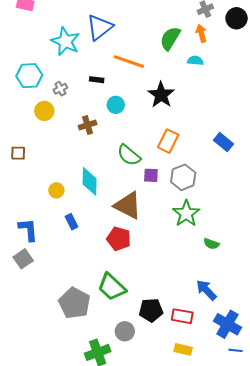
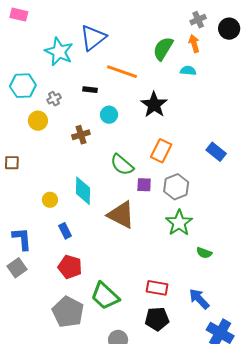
red pentagon: (119, 239) -> (70, 267), moved
black pentagon: (151, 310) -> (157, 319), moved
red rectangle: (182, 316) -> (157, 288), moved

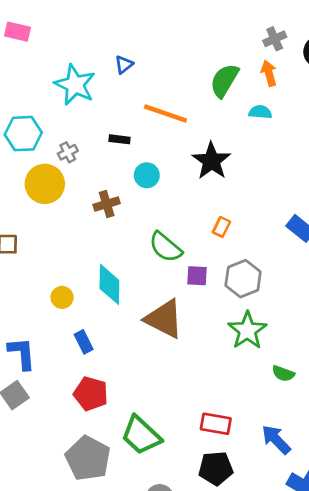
blue triangle: (93, 38) -> (124, 65), size x0.5
yellow circle: (38, 121) -> (45, 184), size x1.4
orange rectangle: (161, 151) -> (222, 227), size x0.6

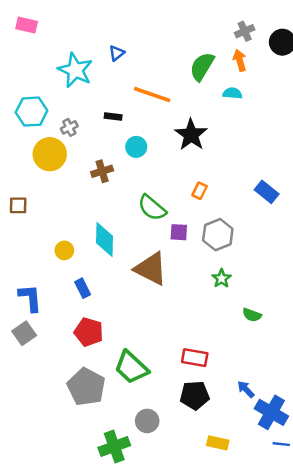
green star: (247, 330) -> (221, 278), size x0.6
blue arrow: (276, 440) -> (246, 389), moved, size x0.7

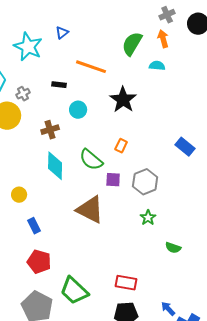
orange rectangle: (200, 191) -> (121, 146), moved
cyan diamond: (105, 239) -> (55, 166), moved

